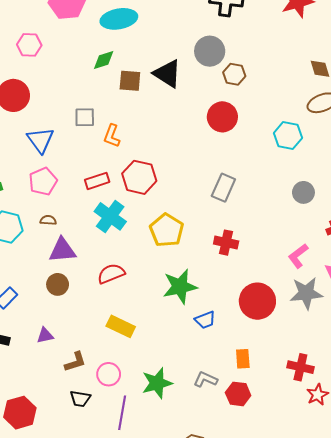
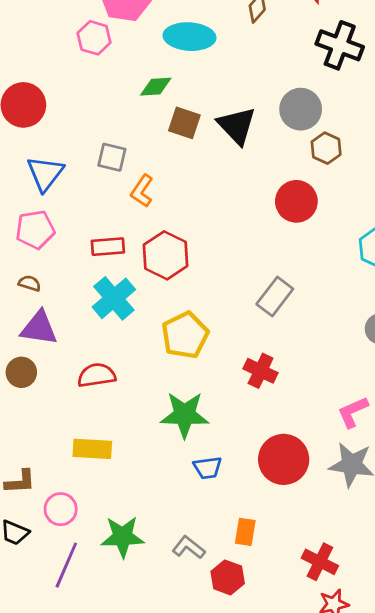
pink hexagon: (29, 45) -> (94, 38), moved
yellow rectangle: (121, 326) -> (92, 449), turned -36

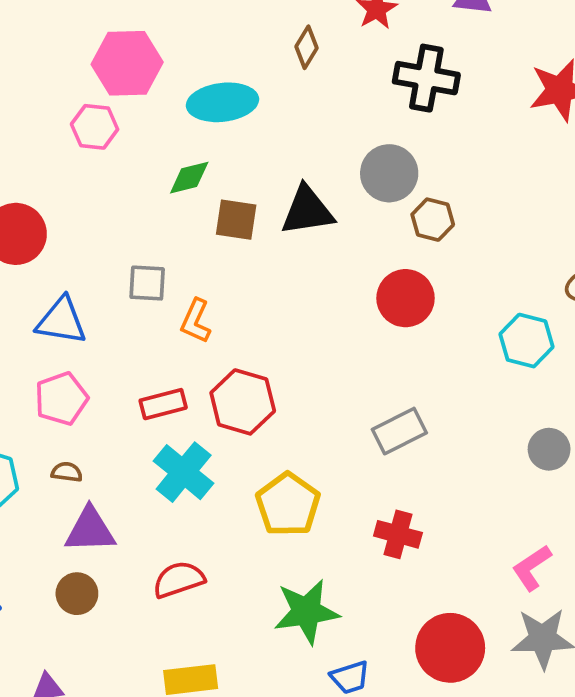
black triangle: (237, 126) -> (307, 211), turned -45
blue triangle: (45, 173) -> (61, 321), turned -48
gray rectangle: (275, 296) -> (399, 431), turned 36

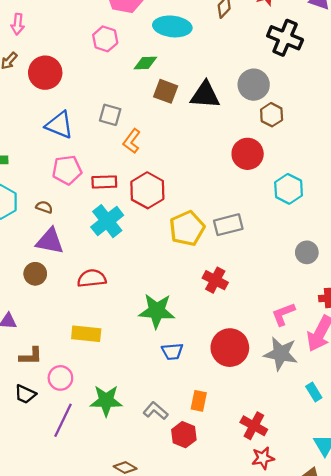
pink hexagon: (95, 127) -> (105, 39), moved
cyan hexagon: (527, 341) -> (289, 189), moved
pink pentagon: (61, 399) -> (67, 170), moved
yellow pentagon: (288, 504) -> (187, 228), moved

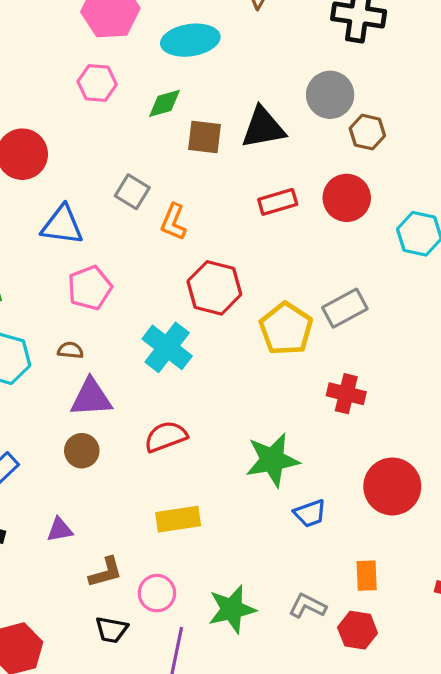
gray square: (110, 115) -> (132, 192), turned 30
red rectangle: (104, 182) -> (278, 202), moved

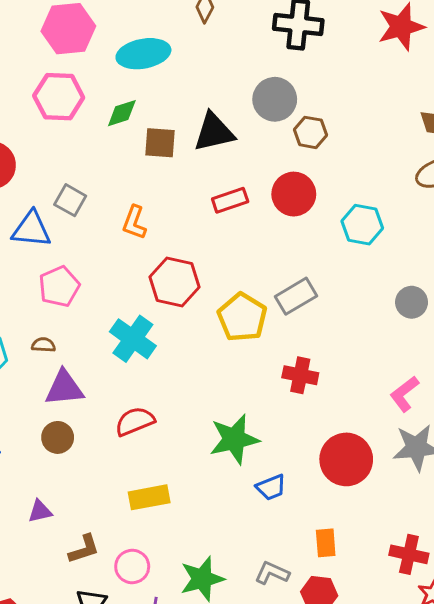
pink hexagon: (97, 83) -> (59, 97), size x1.4
gray square: (132, 192) -> (70, 200), moved

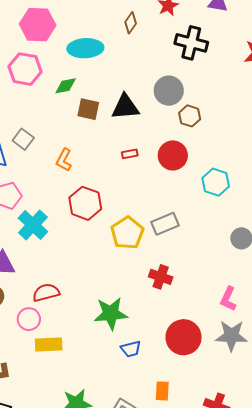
red rectangle: (230, 200) -> (130, 154), size x0.7
cyan cross: (133, 339) -> (33, 225), moved
pink L-shape: (404, 394) -> (228, 299), turned -35
pink circle: (132, 566) -> (29, 319), moved

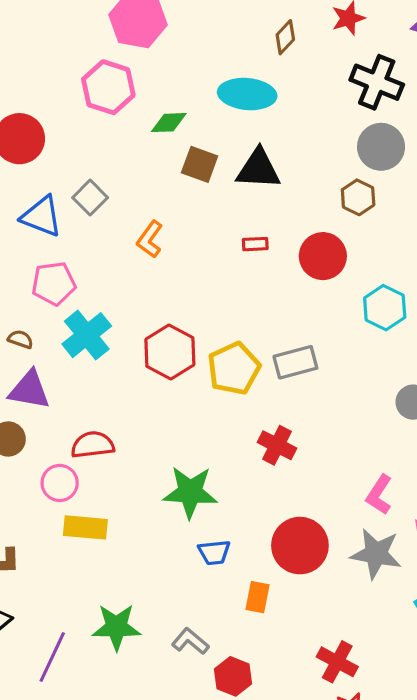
cyan ellipse: (85, 48) -> (247, 94), moved
gray circle: (169, 91) -> (381, 147), moved
red hexagon: (85, 203) -> (170, 352), moved
orange rectangle: (162, 391) -> (258, 597), moved

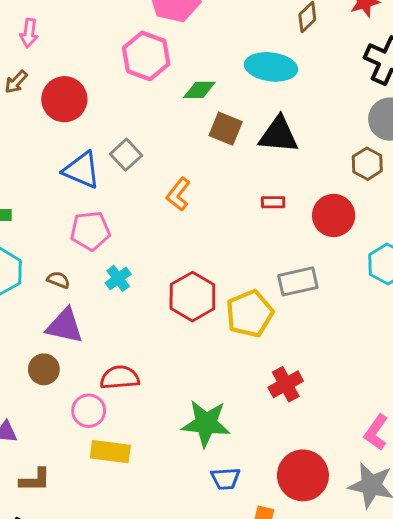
cyan cross: (87, 335) -> (118, 278), size x0.6
gray rectangle: (295, 362) -> (298, 281), moved
red cross: (277, 445) -> (286, 384), turned 32

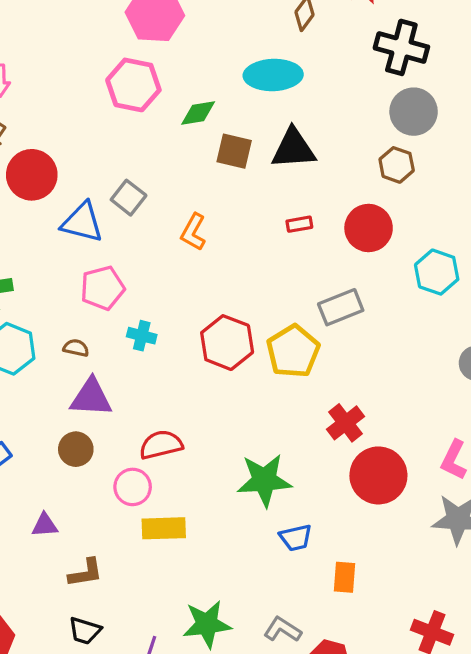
red circle: (64, 99) -> (32, 175), moved
cyan cross: (118, 278) -> (142, 336), turned -30
red circle: (303, 475) -> (378, 475), moved

